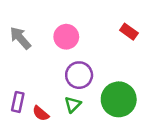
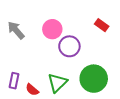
purple circle: (79, 75) -> (69, 46), moved
green triangle: (73, 104) -> (57, 83), size x1.5

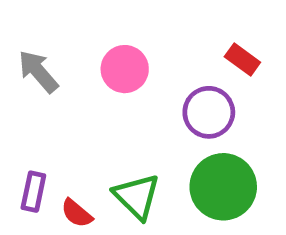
purple circle: (69, 46) -> (209, 112), moved
green triangle: (57, 83) -> (137, 196), turned -30

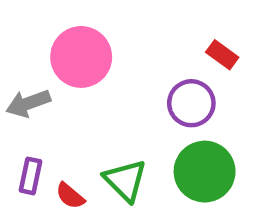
pink circle: (125, 69) -> (81, 57), moved, size x1.4
gray arrow: (38, 71) -> (28, 103), moved, turned -69

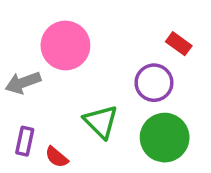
green triangle: (125, 180) -> (101, 122), moved

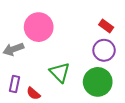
purple circle: (154, 83) -> (104, 50), moved

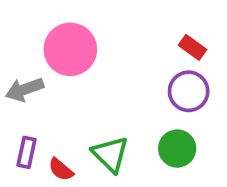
green triangle: (60, 72) -> (110, 154), moved
green circle: (98, 82) -> (177, 149), size x0.7

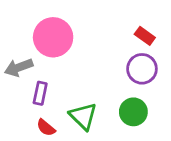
purple rectangle: (26, 152) -> (40, 93), moved

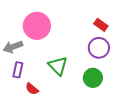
purple rectangle: (40, 93) -> (18, 70), moved
green triangle: (83, 116) -> (58, 66), moved

